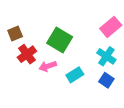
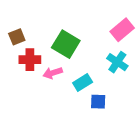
red cross: (27, 54) -> (30, 60), turned 36
blue square: (106, 80) -> (98, 102), moved, turned -32

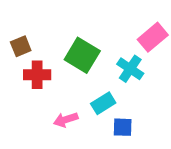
cyan cross: (117, 62) -> (130, 69), moved
pink arrow: (53, 73) -> (66, 120), moved

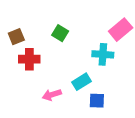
green square: (82, 55) -> (60, 33), moved, size x0.6
cyan cross: (130, 69) -> (103, 54), turned -30

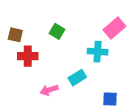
brown square: (16, 37) -> (15, 35), turned 35
blue square: (97, 101) -> (110, 99), moved

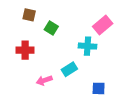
brown square: (15, 35) -> (29, 15), moved

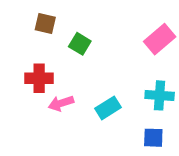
cyan cross: (87, 46) -> (160, 95), moved
pink arrow: (44, 80) -> (61, 103), moved

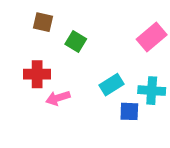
cyan rectangle: (108, 108) -> (111, 85), moved
blue square: (153, 138) -> (129, 111), moved

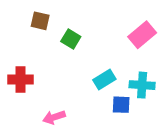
red cross: (37, 74) -> (21, 79), moved
pink arrow: (58, 98) -> (54, 117), moved

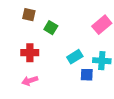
red cross: (21, 79) -> (30, 53), moved
pink arrow: (54, 117) -> (30, 81), moved

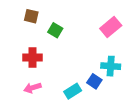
cyan rectangle: (75, 57) -> (73, 91), moved
blue square: (87, 75) -> (94, 81), turned 32

